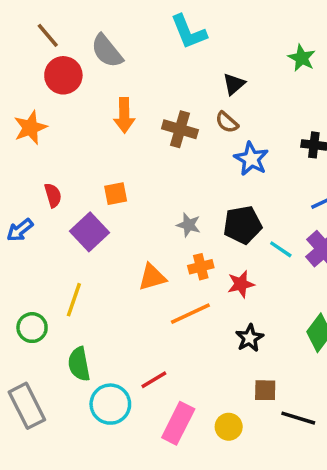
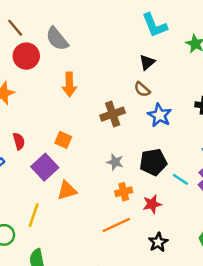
cyan L-shape: (189, 32) -> (155, 25), moved
brown cross: (180, 129) -> (113, 114), moved, turned -35
orange square: (116, 194) -> (63, 140), turned 35
orange triangle: (152, 277) -> (67, 190), moved

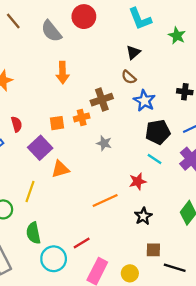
red circle: (26, 56) -> (84, 17), moved
orange square: (63, 140) -> (57, 123), turned -32
black pentagon: (153, 162) -> (158, 132), moved
cyan line: (180, 179) -> (155, 159), moved
orange cross: (124, 192) -> (82, 117), moved

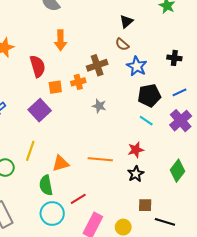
red semicircle: (17, 124) -> (38, 66), moved, size x1.5
orange triangle: (60, 169) -> (61, 163), moved
red star: (138, 181) -> (136, 150), moved
orange line: (105, 200) -> (100, 159), turned 30
green semicircle: (33, 233) -> (46, 185), moved

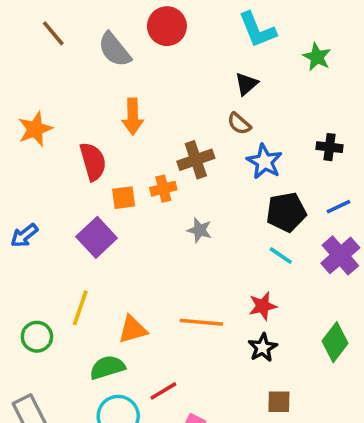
green semicircle: (46, 185) -> (107, 367), turned 84

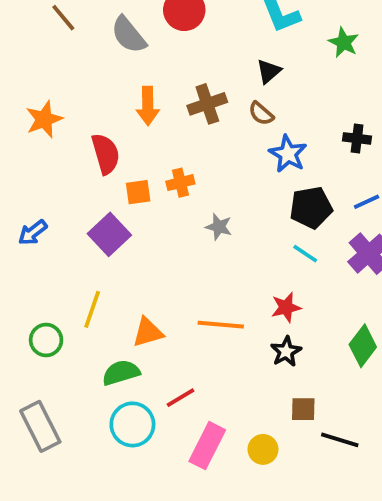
brown cross: (196, 160) -> (207, 104), moved

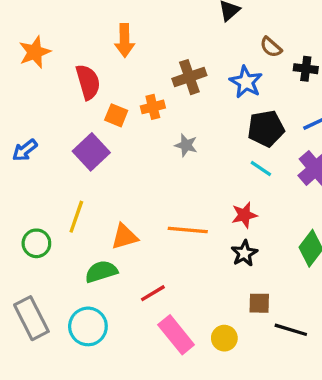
brown cross: (207, 104) -> (189, 77), moved
brown semicircle: (261, 114) -> (271, 47), moved
orange square: (138, 192) -> (116, 115), turned 30
cyan circle: (132, 424) -> (88, 326), moved
pink rectangle: (207, 446) -> (176, 335), turned -66

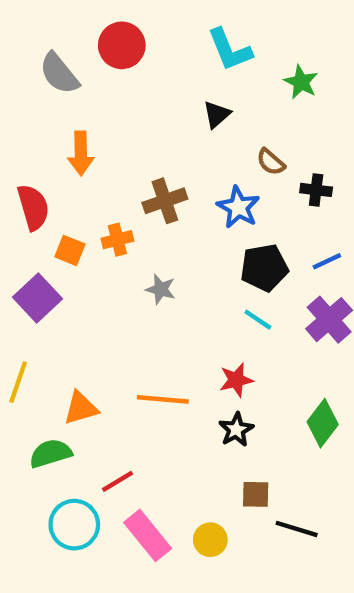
cyan circle: (88, 326) -> (74, 525), moved

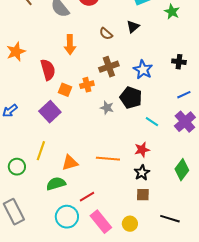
brown semicircle: (271, 162) -> (106, 34), moved
black pentagon: (264, 268) -> (131, 98), moved, turned 30
brown square: (256, 494) -> (143, 195), moved

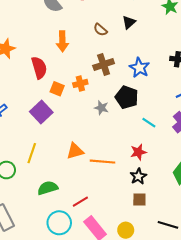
orange triangle: (70, 163) -> (75, 151), moved

